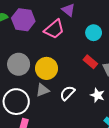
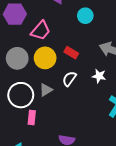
pink trapezoid: (54, 29) -> (41, 31), moved
red rectangle: (90, 62) -> (71, 53), moved
gray triangle: (43, 90) -> (46, 90), moved

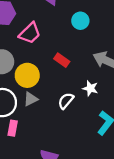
yellow circle: (45, 58) -> (27, 75), moved
white semicircle: (69, 79) -> (66, 101), moved

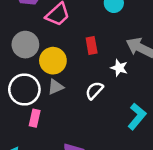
red rectangle: (62, 60) -> (92, 45), turned 42
white star: (90, 88) -> (119, 68), moved

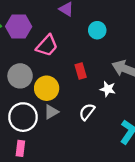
pink rectangle: (35, 118) -> (20, 148), moved

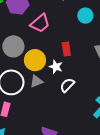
white star: (108, 89) -> (56, 67), moved

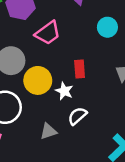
gray triangle: (36, 81) -> (48, 131), moved

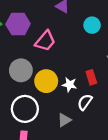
red rectangle: (80, 69) -> (91, 77), moved

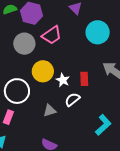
cyan circle: (92, 25) -> (98, 32), size x1.5
gray circle: (21, 70) -> (24, 44), moved

